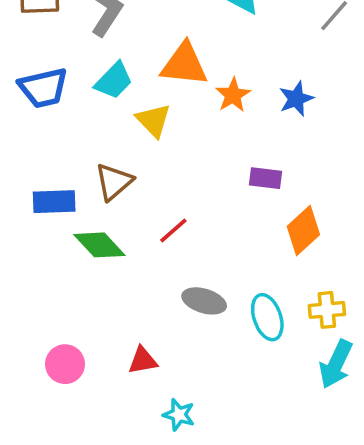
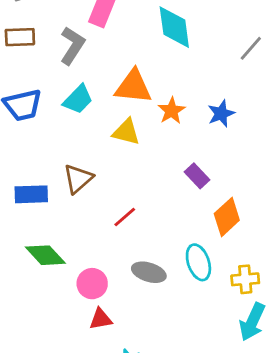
yellow triangle: (154, 120) -> (126, 132), moved, turned -32
purple rectangle: (265, 178) -> (197, 176), turned 40
green diamond: (99, 245) -> (45, 255), moved
cyan ellipse: (267, 317) -> (198, 262), moved
pink circle: (65, 364) -> (92, 284), moved

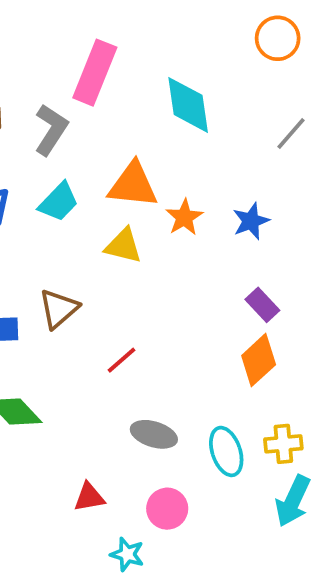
purple rectangle: (197, 176) -> (262, 305), moved
cyan ellipse: (198, 262) -> (226, 451), moved
pink circle: (92, 284) -> (167, 509), moved

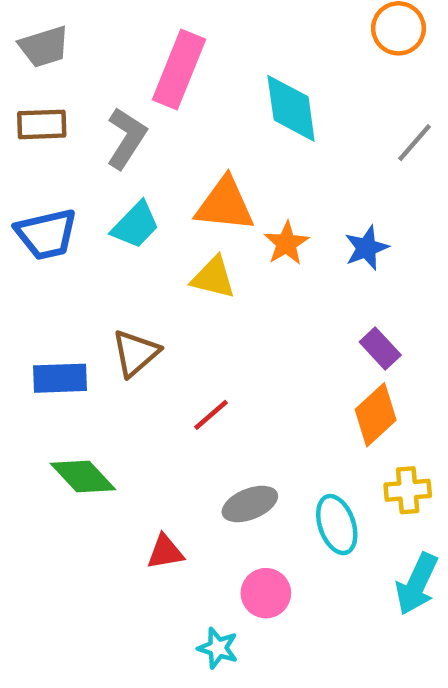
gray ellipse: (154, 434) -> (250, 504), turned -39
yellow cross: (283, 444) -> (408, 490), moved
red triangle: (89, 497) -> (165, 552), moved

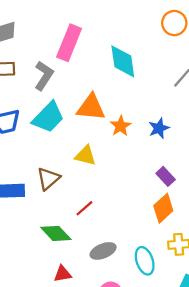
cyan trapezoid: (136, 225) -> (48, 117), size x1.4
yellow triangle: (213, 278) -> (86, 156), moved
green diamond: (83, 477) -> (56, 233), moved

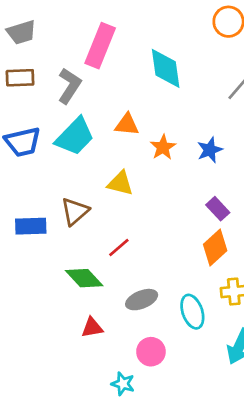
orange triangle: (91, 107) -> (127, 125), size x0.7

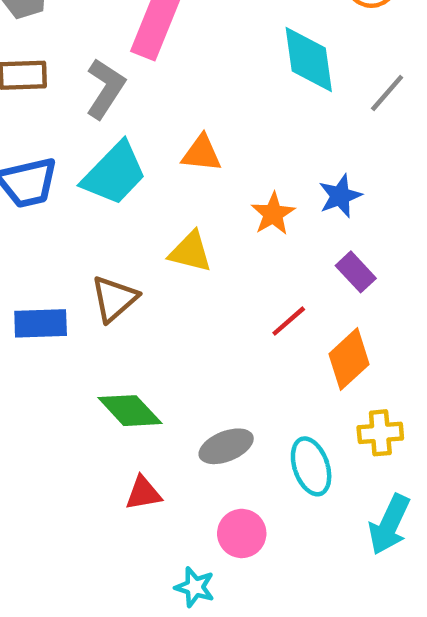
cyan diamond: (166, 68) -> (309, 60), moved
orange star: (163, 147) -> (273, 214), moved
purple rectangle: (218, 209) -> (356, 272), moved
red line: (119, 247) -> (289, 321), moved

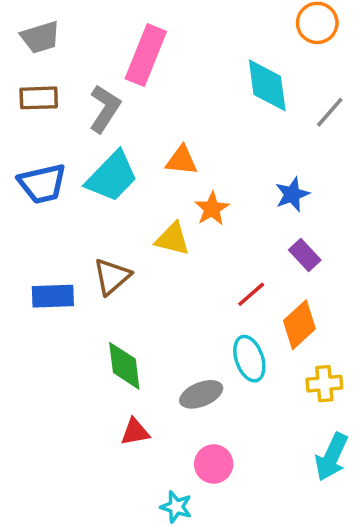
orange star: (273, 214) -> (212, 209), moved
green diamond: (130, 411) -> (124, 366), turned 36
cyan ellipse: (311, 466) -> (249, 359), moved

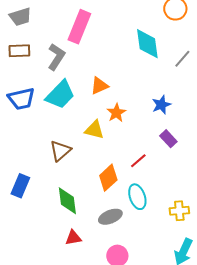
orange triangle: (182, 160) -> (99, 86), turned -30
blue rectangle: (53, 296) -> (20, 186), moved, turned -65
orange diamond: (299, 325) -> (108, 178), moved

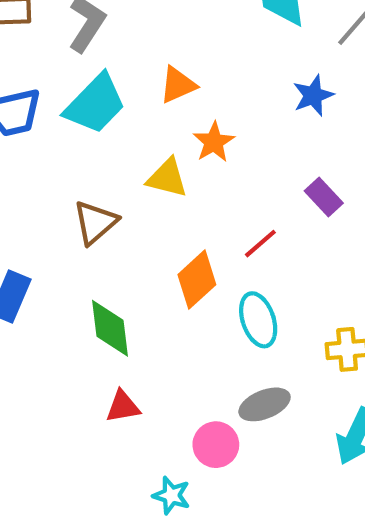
blue star: (161, 105) -> (313, 95), moved
gray ellipse: (110, 217) -> (265, 404), moved

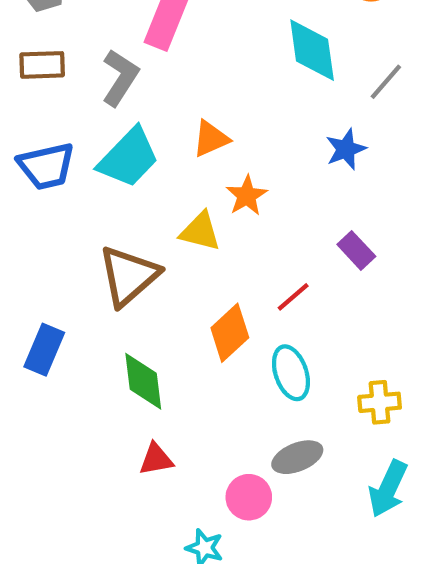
brown triangle: (95, 222) -> (129, 276), size x1.4

